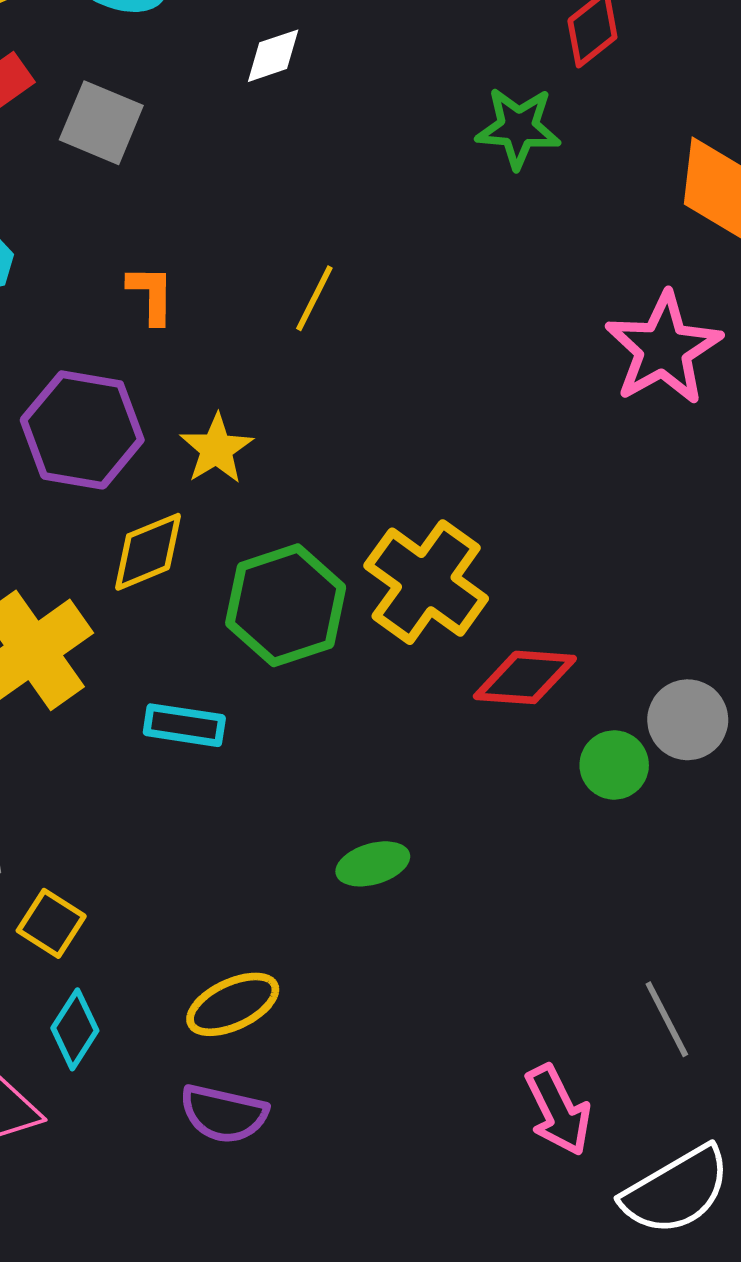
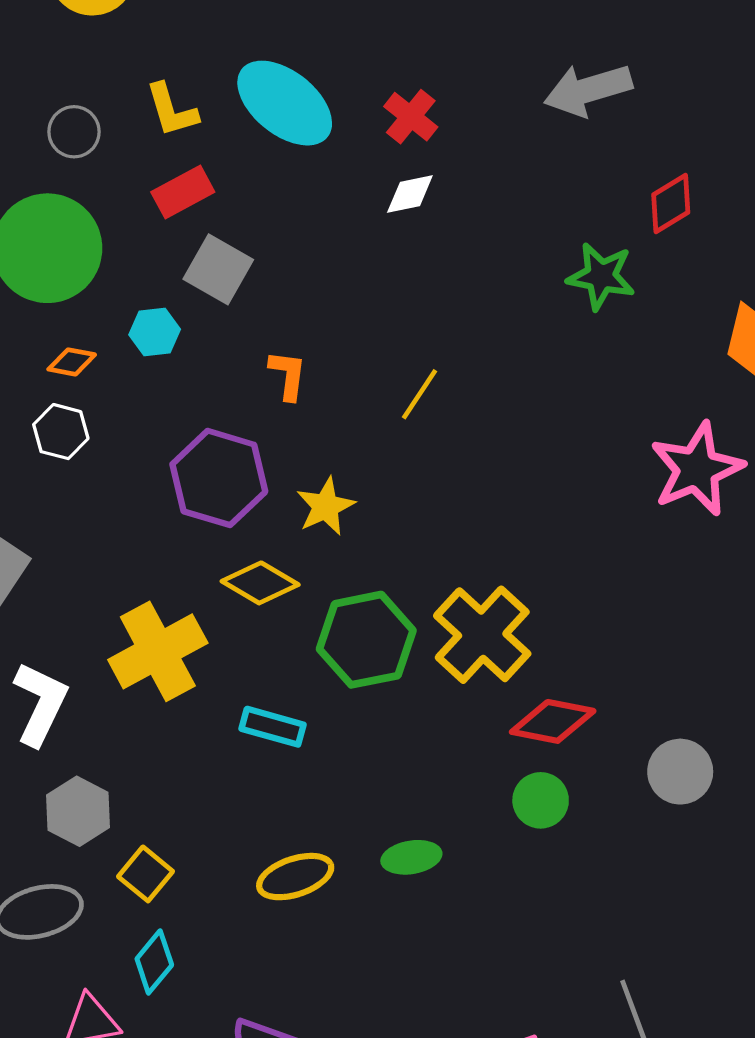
gray square: (101, 123) -> (218, 269), moved
yellow diamond: (148, 552) -> (260, 583), turned 46
green circle: (614, 765) -> (541, 800), moved
yellow ellipse: (233, 1004) -> (295, 877), moved

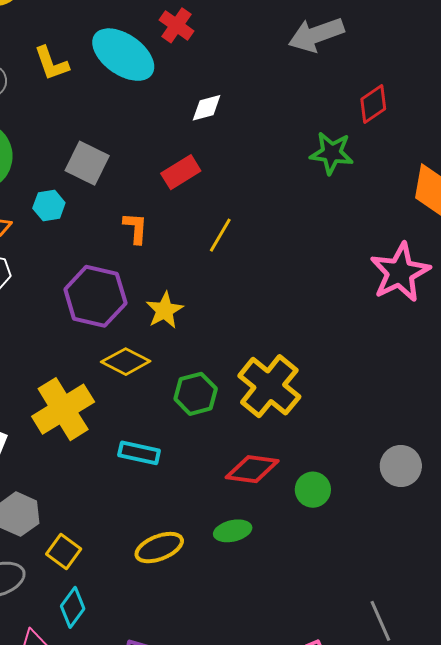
red cross: (411, 117) -> (176, 25), moved
red rectangle: (183, 192) -> (181, 172), moved
green hexagon: (366, 640) -> (196, 394), size x0.7
red diamond: (553, 721) -> (252, 469), moved

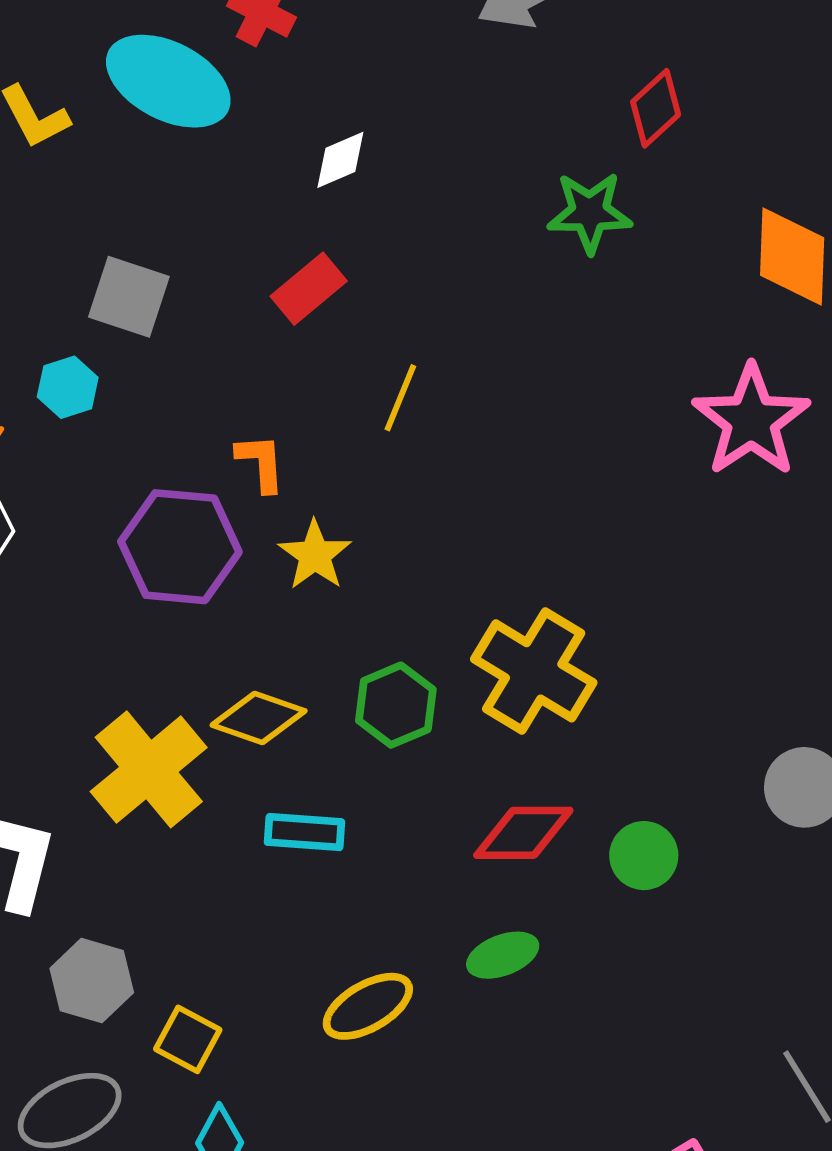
orange L-shape: (136, 228) -> (261, 463), moved
yellow diamond: (126, 362) -> (259, 718), moved

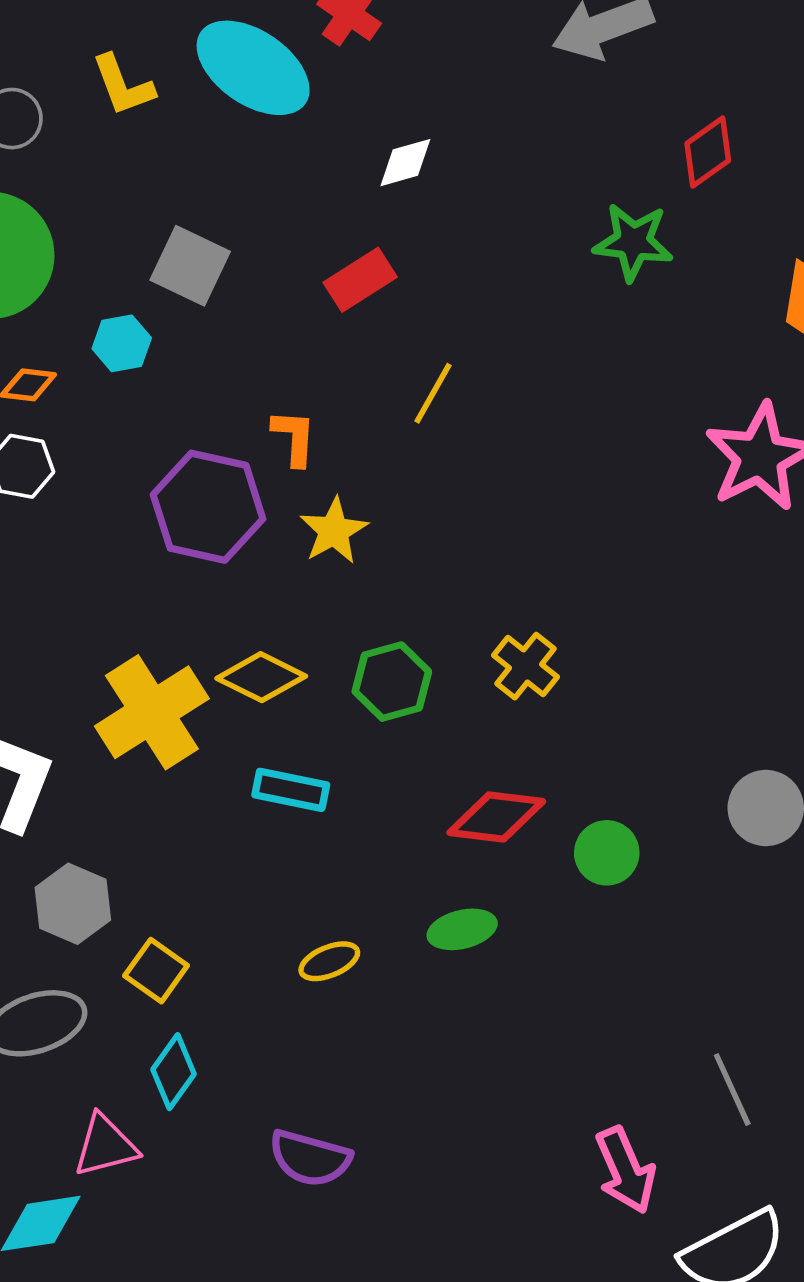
yellow cross: (534, 671) -> (525, 666), size x0.6
yellow ellipse: (368, 1006) -> (329, 961), size x0.7

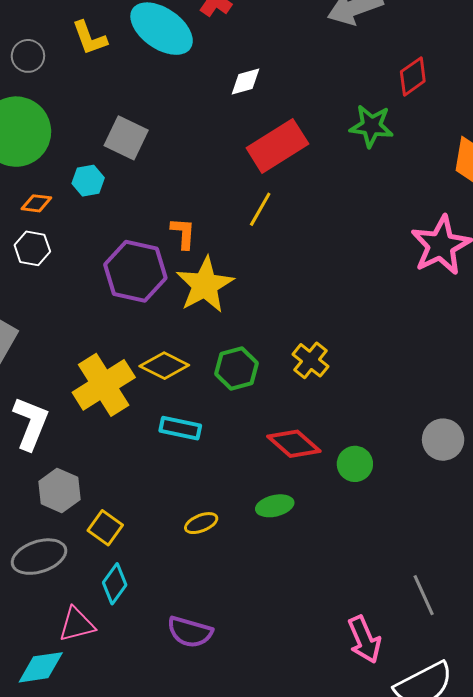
red rectangle: (360, 280) -> (277, 146), moved, size x1.5
yellow star: (334, 531) -> (205, 285), size x1.5
red diamond: (496, 817) -> (294, 444), turned 34

